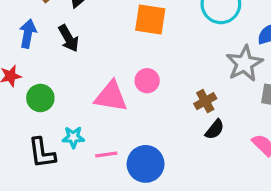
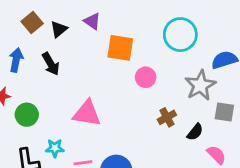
pink circle: (147, 81) -> (146, 77), moved
black semicircle: (215, 129) -> (195, 132), moved

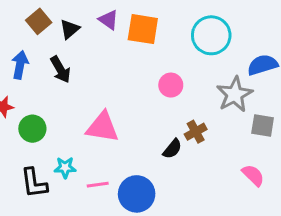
orange square: (120, 48) -> (143, 29), moved
black semicircle: (195, 132) -> (172, 149), moved

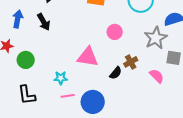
pink triangle: (102, 127) -> (88, 57), moved
cyan star: (65, 167) -> (61, 78), moved
pink semicircle: (253, 175) -> (157, 76), moved

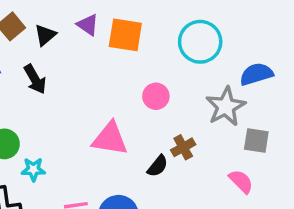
pink semicircle: (157, 76) -> (241, 181), moved
cyan star: (61, 78) -> (33, 169), moved

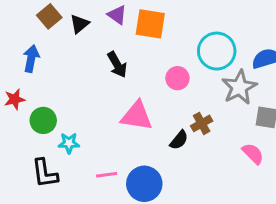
cyan circle: (200, 42) -> (217, 51), moved
black arrow: (35, 79) -> (117, 65), moved

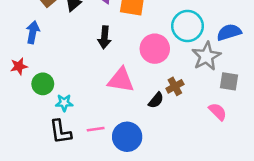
black arrow: (117, 65) -> (104, 37), turned 35
pink circle: (177, 78) -> (155, 49), size x1.5
black L-shape: (45, 173) -> (60, 132), moved

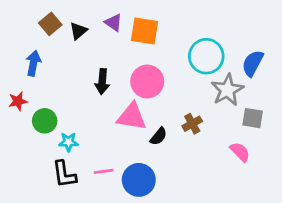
blue semicircle: (229, 32) -> (253, 63), turned -45
black arrow: (104, 37) -> (102, 82), moved
pink circle: (155, 49) -> (147, 82), moved
black semicircle: (156, 100) -> (158, 136), moved

